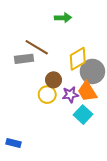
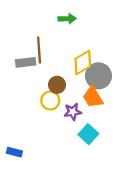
brown line: (37, 47) -> (39, 50), turned 55
purple star: (70, 95) -> (73, 112), moved
cyan square: (83, 115) -> (88, 134), moved

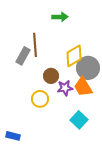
gray rectangle: (26, 62) -> (23, 56), turned -54
yellow circle: (50, 101) -> (40, 99), moved
purple star: (73, 112) -> (65, 88), moved

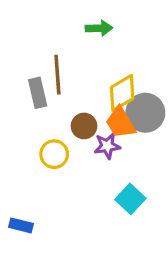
gray rectangle: (23, 56) -> (38, 93), turned -42
orange trapezoid: (83, 87) -> (120, 123), moved
yellow circle: (40, 99) -> (54, 154), moved

